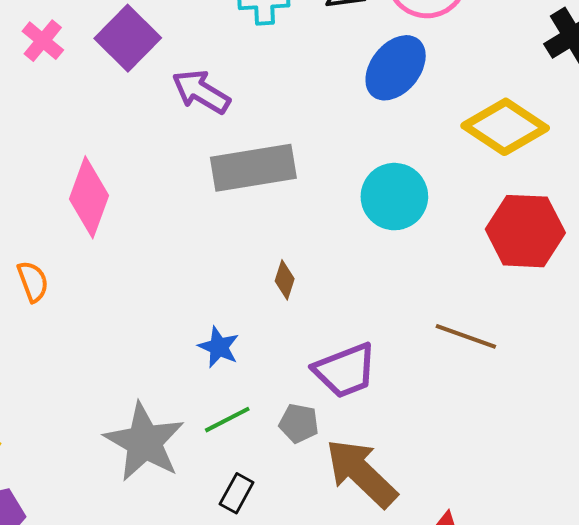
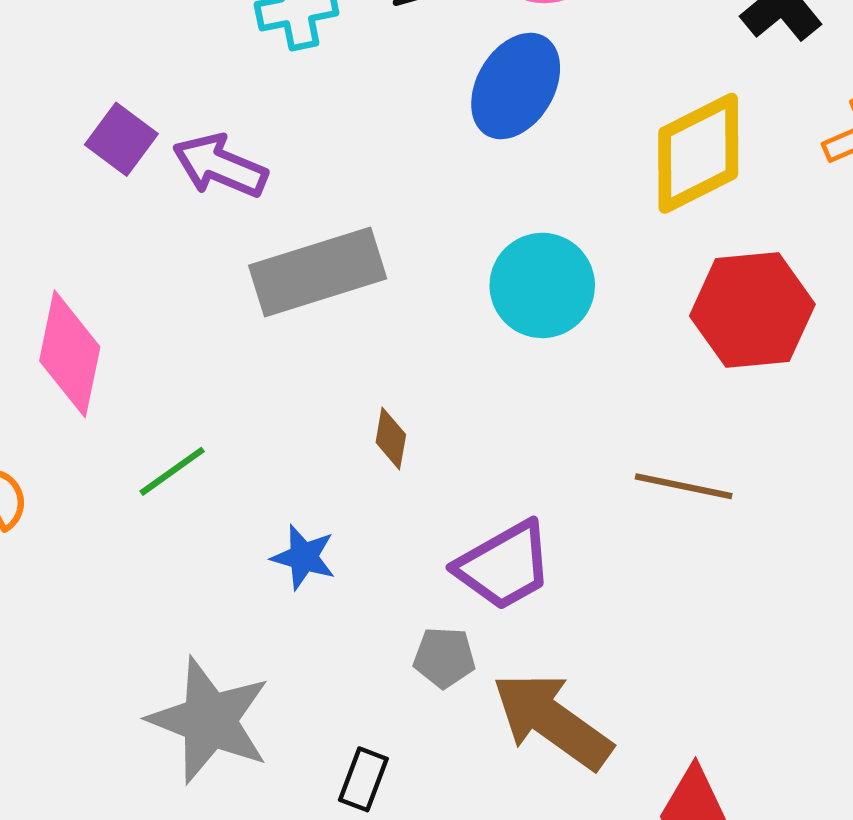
purple square: (128, 38) -> (121, 139), moved, size x0.7
yellow diamond: (505, 127) -> (698, 153), turned -52
green line: (227, 420) -> (172, 471), moved

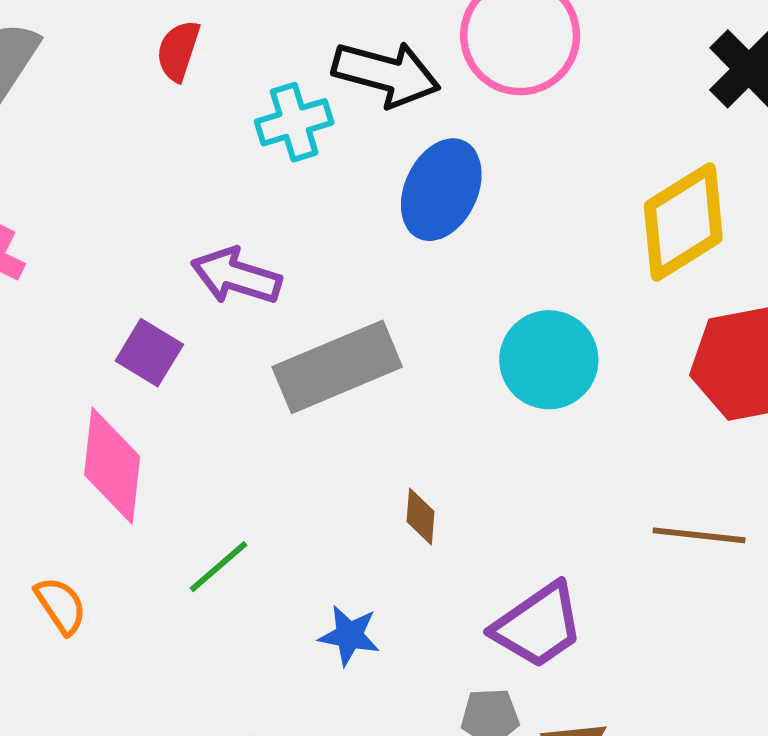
blue ellipse: (516, 86) -> (441, 190), moved
purple square: (121, 139) -> (149, 353), moved

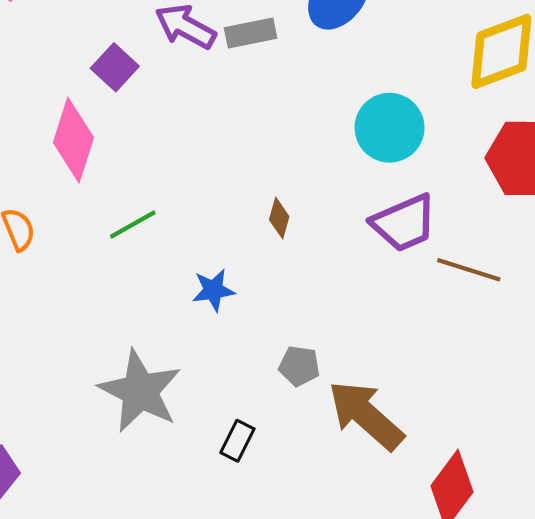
gray rectangle: (337, 367) -> (251, 33), moved, size x0.6
purple trapezoid: (538, 626) -> (404, 223), moved
blue star: (349, 635) -> (213, 290), turned -30

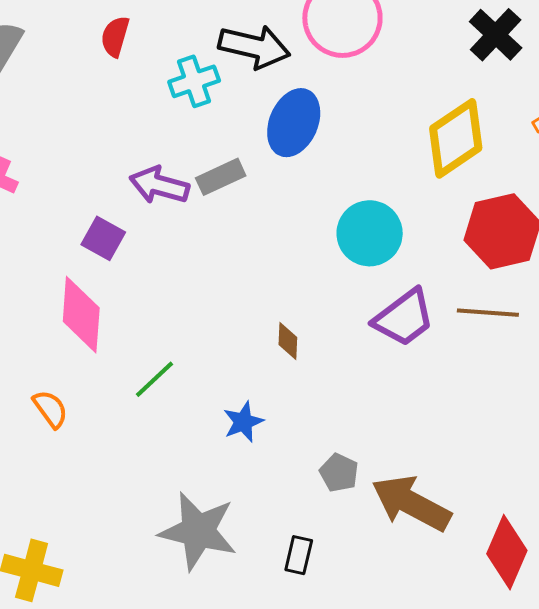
brown line: (469, 270) -> (488, 313), moved
gray pentagon: (299, 366) -> (339, 473), turned 30

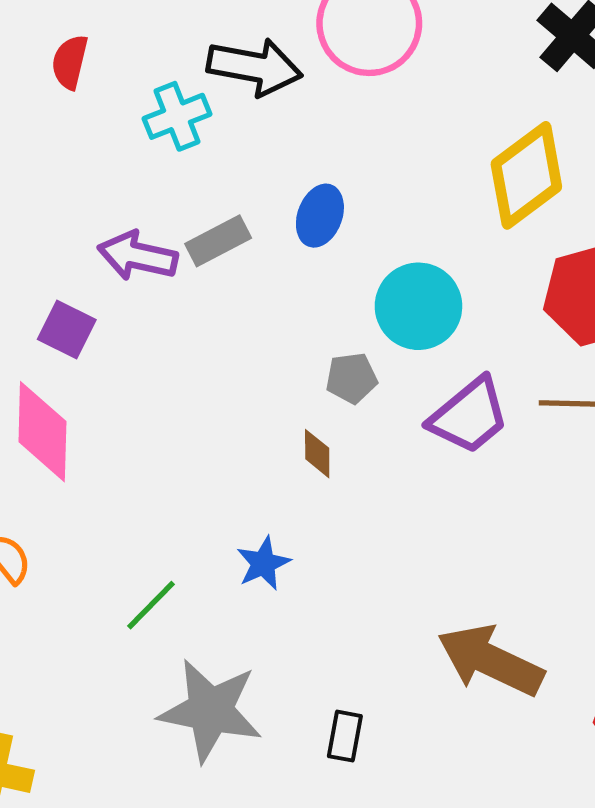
blue ellipse: (294, 123) -> (320, 216), moved, size x0.7
green line: (155, 379) -> (151, 605), moved
gray pentagon: (339, 473) -> (351, 378), moved, turned -30

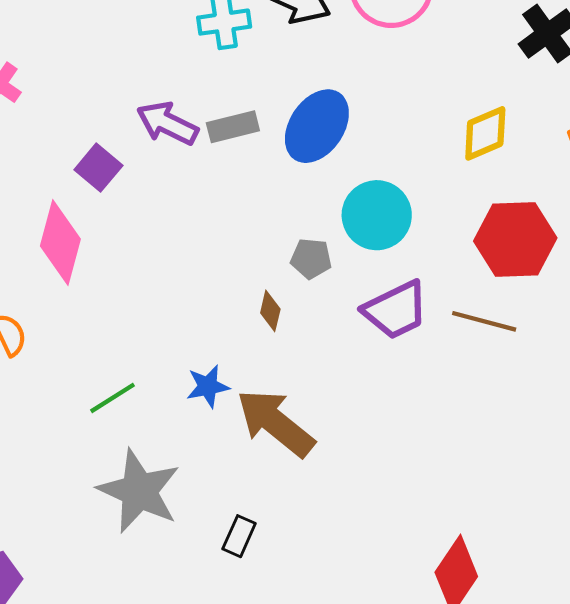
yellow diamond: (526, 175) -> (485, 133), size x0.7
blue ellipse: (320, 216) -> (317, 126), size x1.5
brown arrow: (490, 660) -> (275, 423), moved

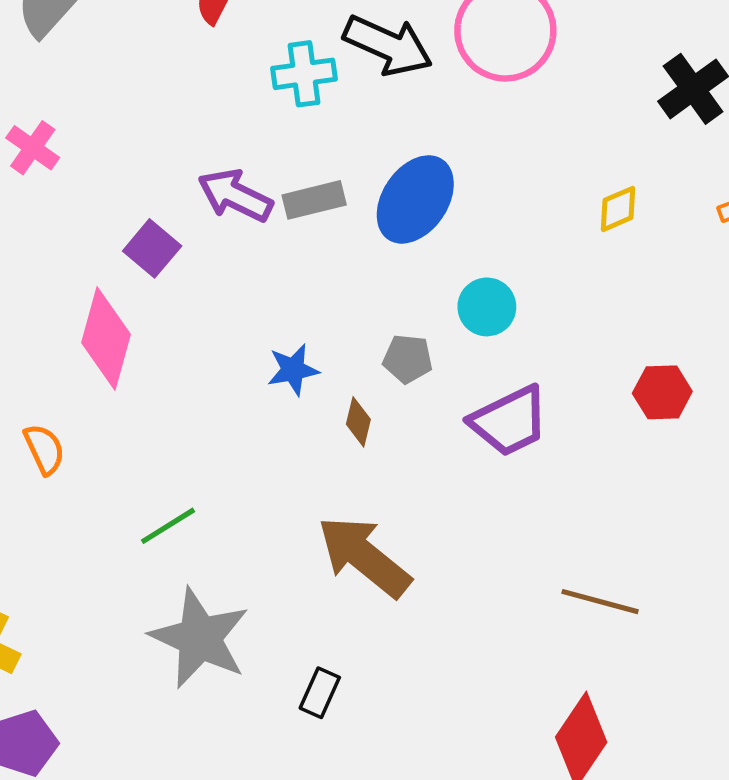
yellow diamond: (485, 133) -> (618, 209), size x0.7
cyan circle: (377, 215) -> (487, 307), size x0.7
red hexagon: (515, 240) -> (662, 392), moved, size x0.6
brown line: (484, 321) -> (600, 602), moved
blue star: (208, 386) -> (293, 370), moved

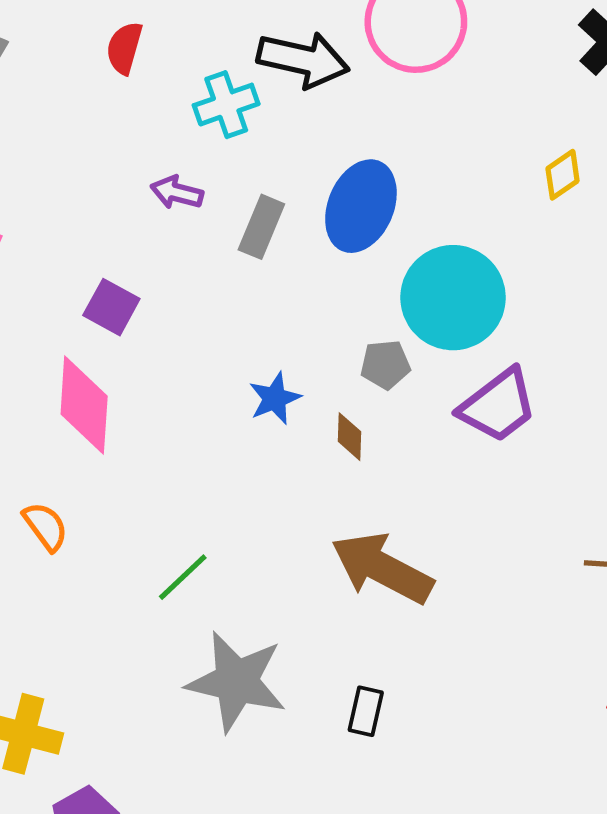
purple arrow: (235, 196) -> (177, 192), moved, size x0.7
gray rectangle: (314, 200) -> (261, 227), turned -42
cyan circle: (487, 307) -> (453, 298), size x1.8

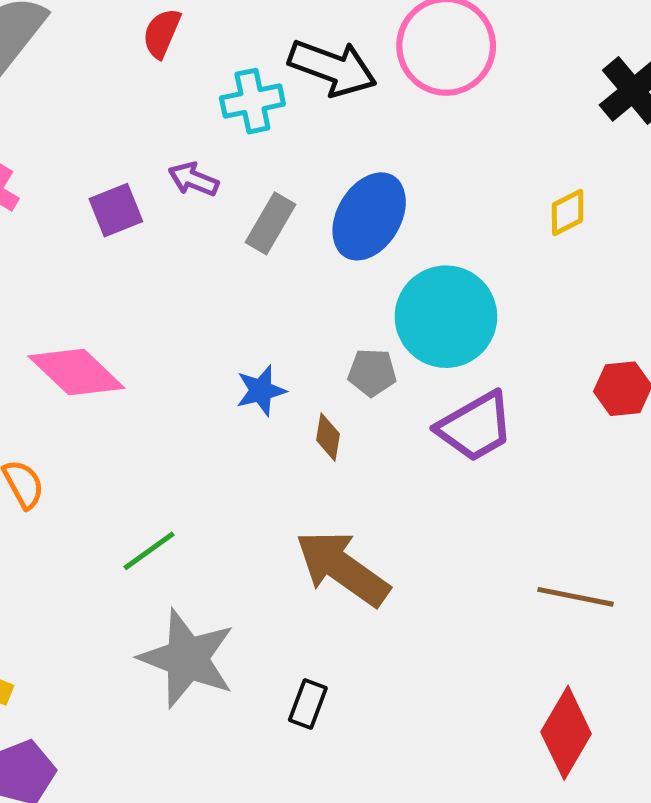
purple square: (111, 307) -> (116, 210), moved, turned 32
pink diamond: (84, 405) -> (76, 372), turned -58

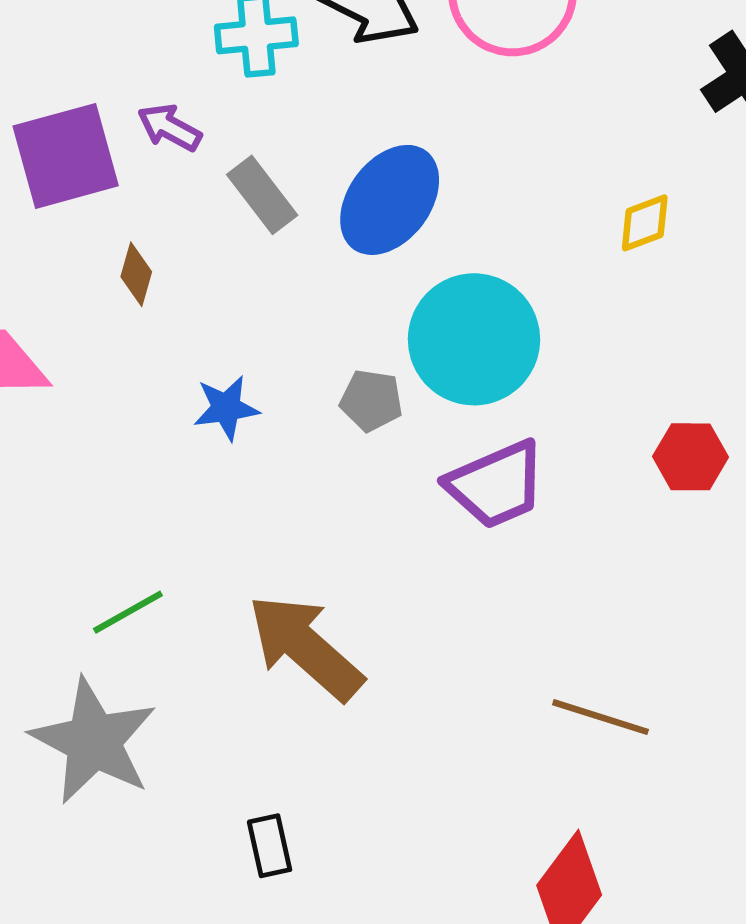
purple square: (116, 210) -> (66, 156), size x1.6
gray rectangle: (271, 223) -> (262, 195), turned -74
brown diamond: (328, 437) -> (136, 274), moved
green line: (149, 551) -> (128, 612), moved
black rectangle: (308, 704) -> (270, 846), moved, turned -39

